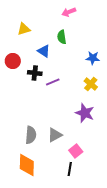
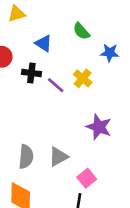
green semicircle: (62, 37) -> (81, 31), moved, turned -32
purple line: (53, 82) -> (56, 85), turned 64
yellow cross: (91, 84) -> (83, 78), moved

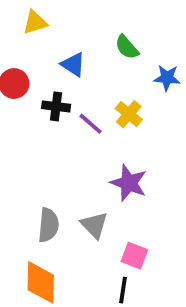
purple star: (99, 127) -> (129, 183), moved
gray triangle: (58, 157) -> (94, 225), turned -45
pink square: (87, 178) -> (134, 256), turned -30

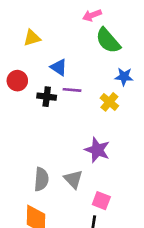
green semicircle: (127, 47) -> (108, 41), moved, size x1.5
yellow cross: (129, 114) -> (109, 102), moved
purple line: (90, 124) -> (72, 90), moved, turned -36

